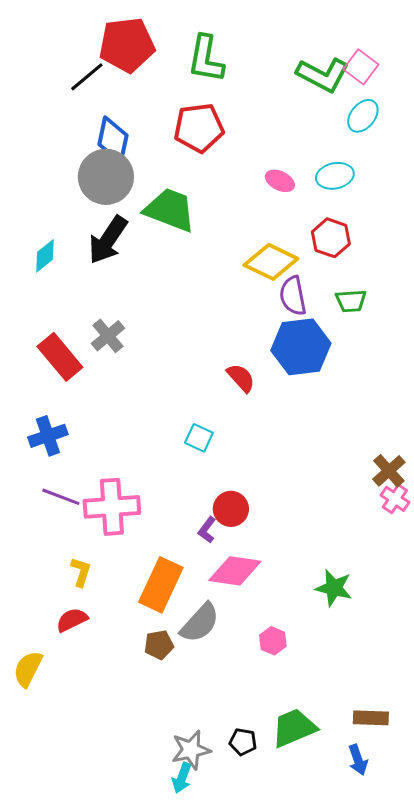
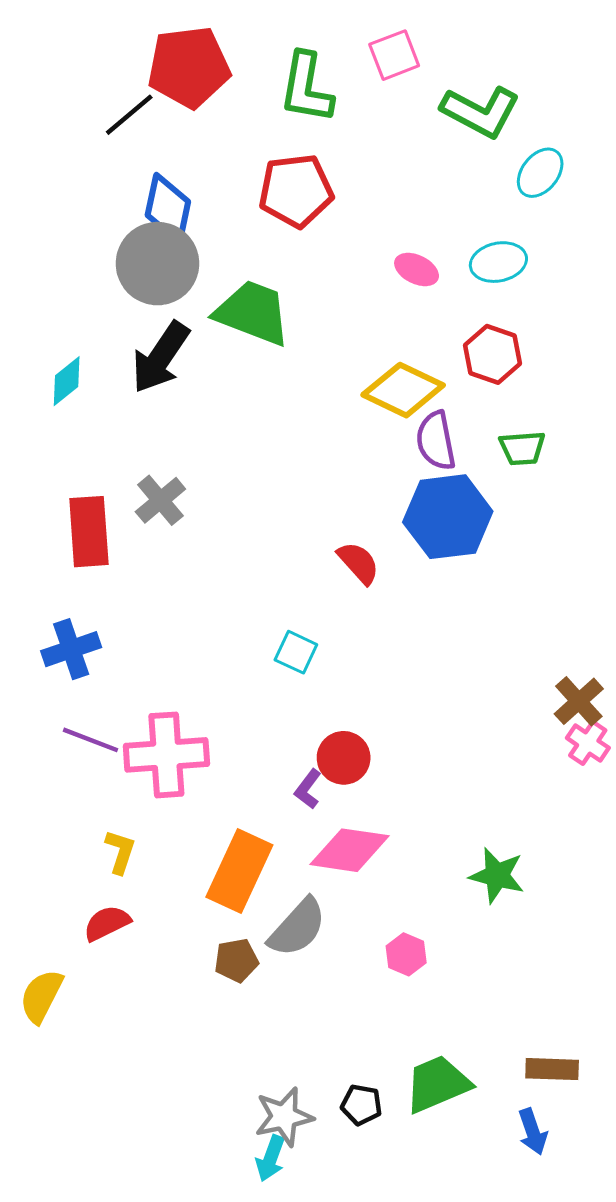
pink square: (361, 67) -> (394, 55), moved, turned 32
red rectangle: (60, 357) -> (89, 532), turned 36

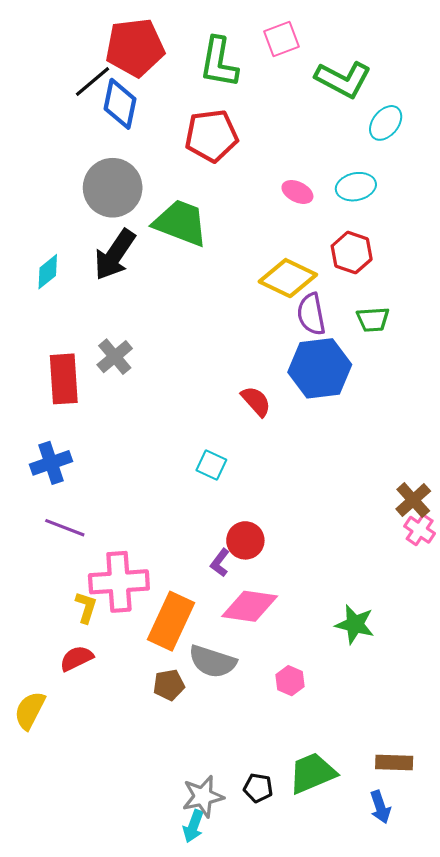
blue diamond: (168, 208) -> (120, 104), moved
pink cross: (166, 755) -> (119, 582), moved
gray semicircle: (297, 928) -> (212, 662), turned 66

